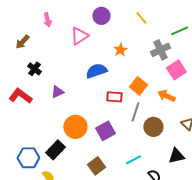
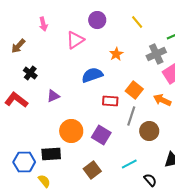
purple square: (105, 131) -> (101, 135), turned -30
black rectangle: (55, 150) -> (51, 154), turned 42

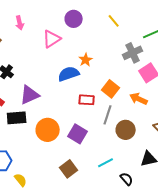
orange star: (116, 54) -> (86, 60), moved
purple triangle: (53, 96) -> (30, 95), size x1.5
black rectangle: (51, 154) -> (17, 118), moved

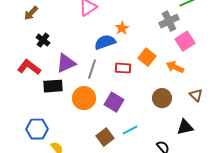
gray line: (108, 115) -> (92, 69), moved
cyan line: (106, 163) -> (130, 130), moved

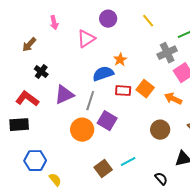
red rectangle: (123, 68) -> (123, 91), moved
black rectangle: (53, 86) -> (19, 125), moved
purple square: (114, 102) -> (107, 121), moved

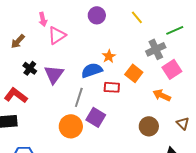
pink triangle: (86, 39) -> (57, 35), moved
orange square: (145, 89) -> (134, 73), moved
purple triangle: (64, 95) -> (54, 74), moved, turned -30

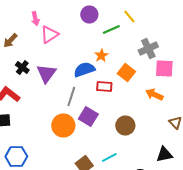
green line: (175, 30) -> (111, 30), moved
pink square: (172, 69) -> (164, 68), turned 36
brown circle: (149, 126) -> (125, 126), moved

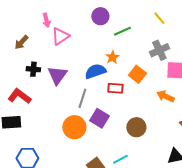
yellow line: (129, 16) -> (159, 18), moved
black cross: (22, 68) -> (33, 69), turned -32

